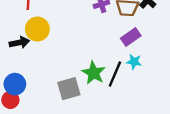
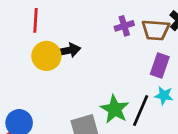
purple rectangle: (131, 37) -> (160, 65), turned -36
black arrow: (19, 43) -> (68, 50), moved

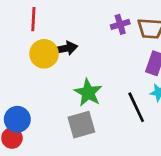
green star: (115, 109) -> (88, 93), moved
black line: (141, 111) -> (136, 107), turned -48

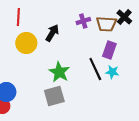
black arrow: (65, 48) -> (52, 33), moved, turned -48
black line: (136, 107) -> (95, 69), moved

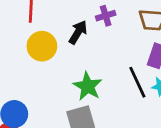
purple cross: (83, 21) -> (106, 16), moved

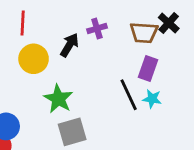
green star: (88, 86) -> (58, 99), moved

